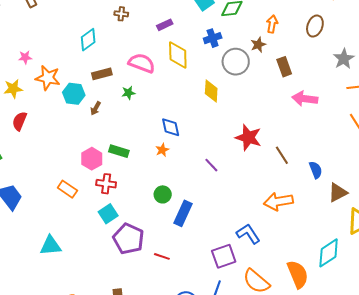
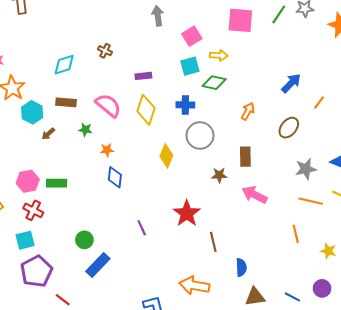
brown star: (258, 45) -> (219, 175), moved
orange star: (162, 150) -> (107, 150), moved
green rectangle: (119, 151) -> (57, 183), turned -36

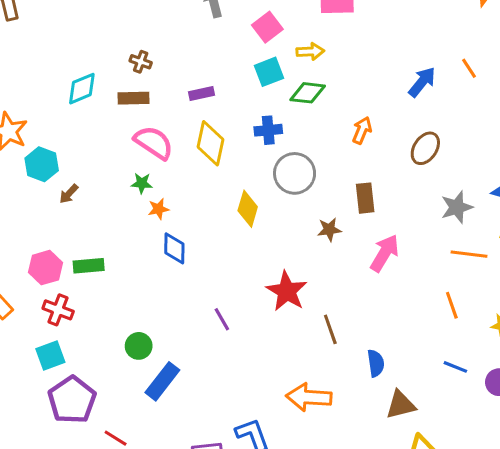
brown rectangle: (66, 102) -> (134, 98), moved
orange line: (319, 103) -> (469, 68), moved, turned -64
green star: (85, 130) -> (142, 183), moved
pink arrow: (255, 195) -> (385, 253), turned 100
blue line: (292, 297) -> (455, 367), moved

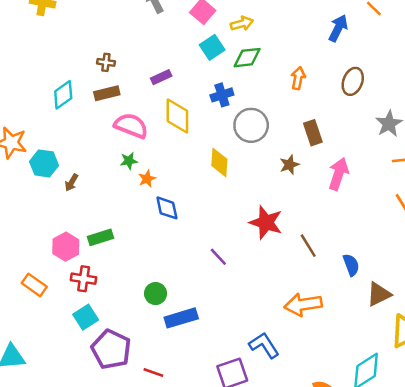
blue rectangle: (162, 381) -> (181, 318), turned 48

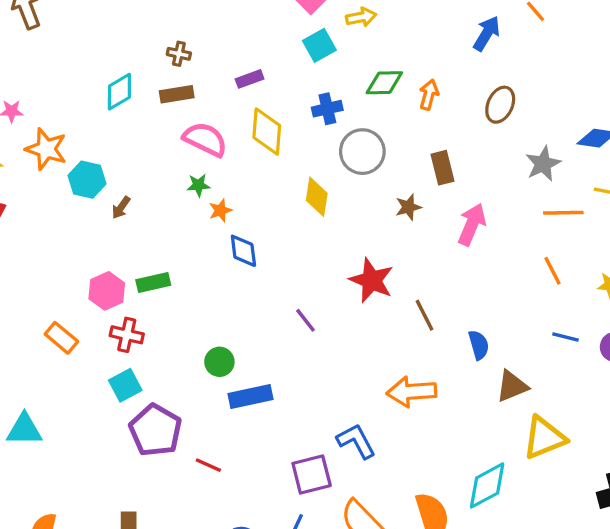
green diamond: (247, 58) -> (384, 83), moved

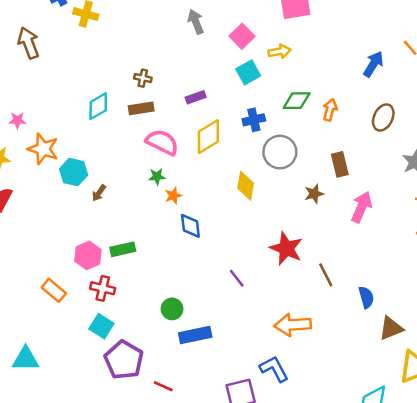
yellow diamond: (267, 132) -> (208, 137), turned 54
cyan square: (125, 385) -> (101, 326), turned -30
orange arrow: (411, 392) -> (293, 325), moved

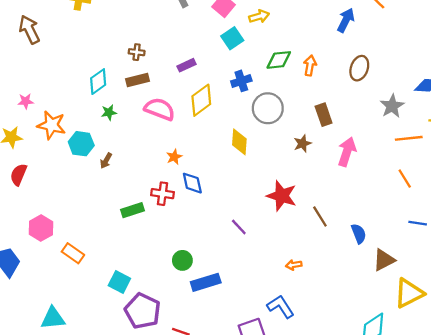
green star: (157, 177) -> (109, 112), moved
pink hexagon: (88, 255) -> (41, 228), moved
red cross: (103, 288) -> (163, 194), moved
orange arrow: (293, 325) -> (294, 265), size x0.5

